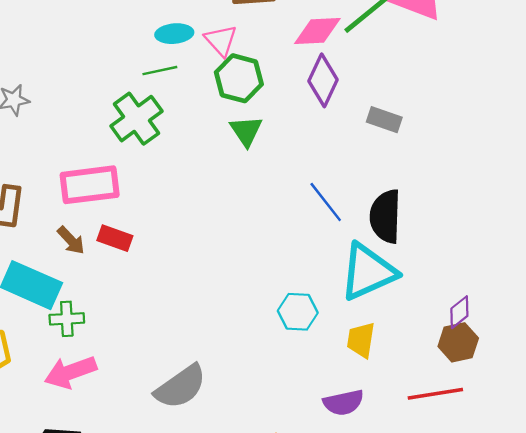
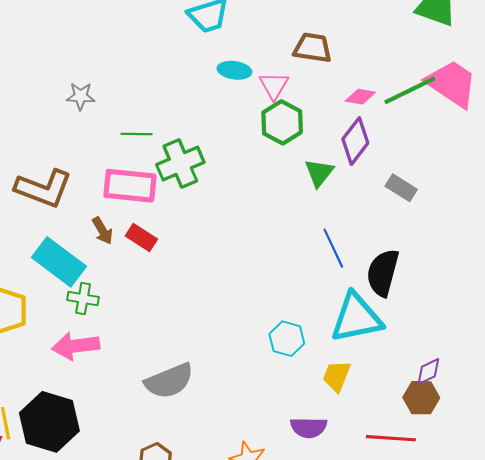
pink diamond: (317, 31) -> (360, 97), size x0.7
green line: (160, 71) -> (137, 134), moved
green cross: (136, 119) -> (180, 163), moved
green triangle: (246, 131) -> (319, 173), moved

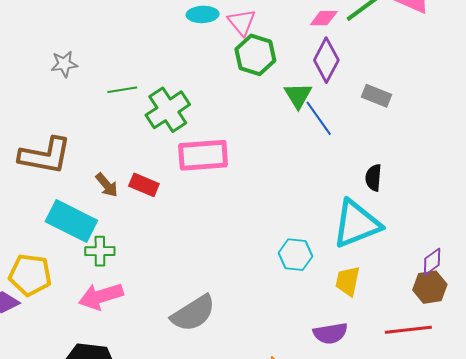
pink rectangle: (130, 186) -> (203, 155), moved
blue line: (333, 248) -> (319, 118), moved
black semicircle: (383, 273) -> (373, 178), size x0.6

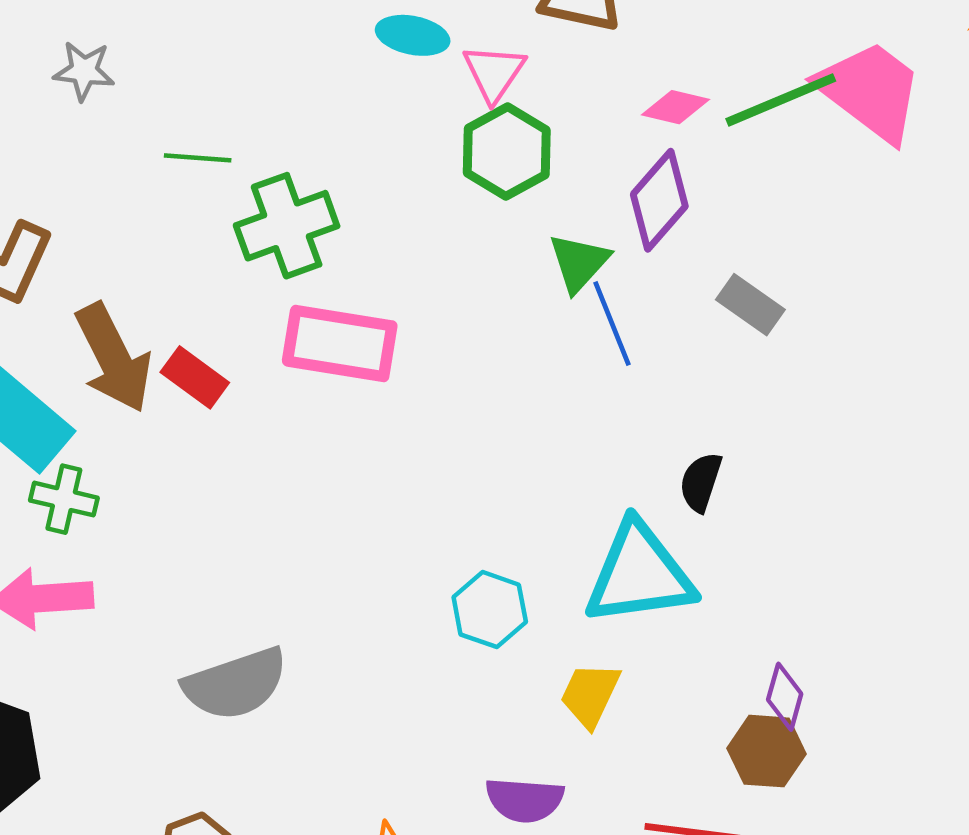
brown arrow: (107, 185) -> (113, 358), size x1.8
purple diamond: (432, 262) -> (785, 697), turned -52

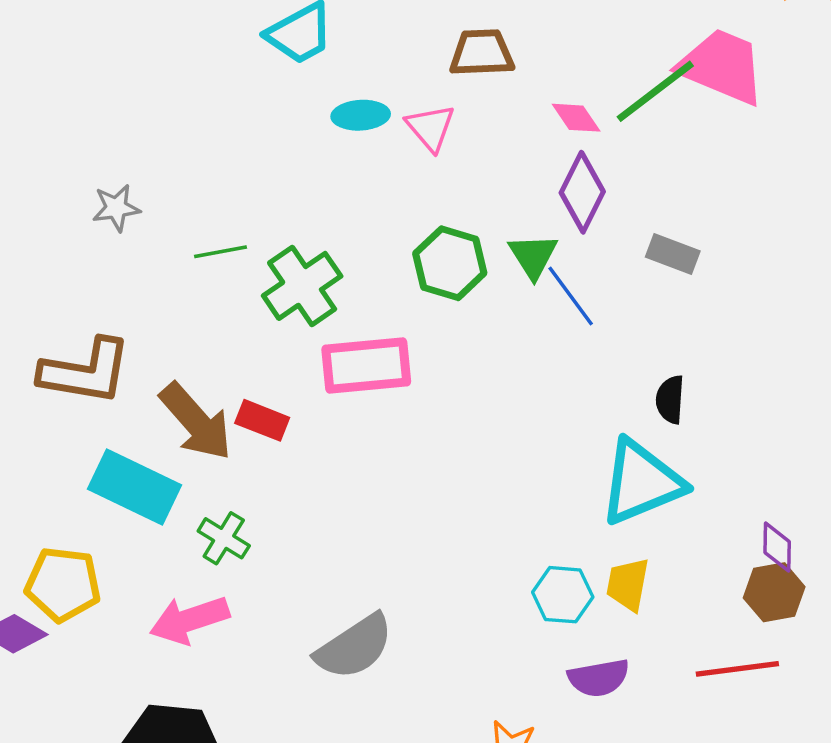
pink diamond: (676, 107) -> (576, 118), turned 57
green hexagon: (507, 152) -> (450, 263), moved
green cross: (64, 499) -> (224, 538), moved, turned 33
cyan hexagon: (490, 610) -> (563, 595), moved

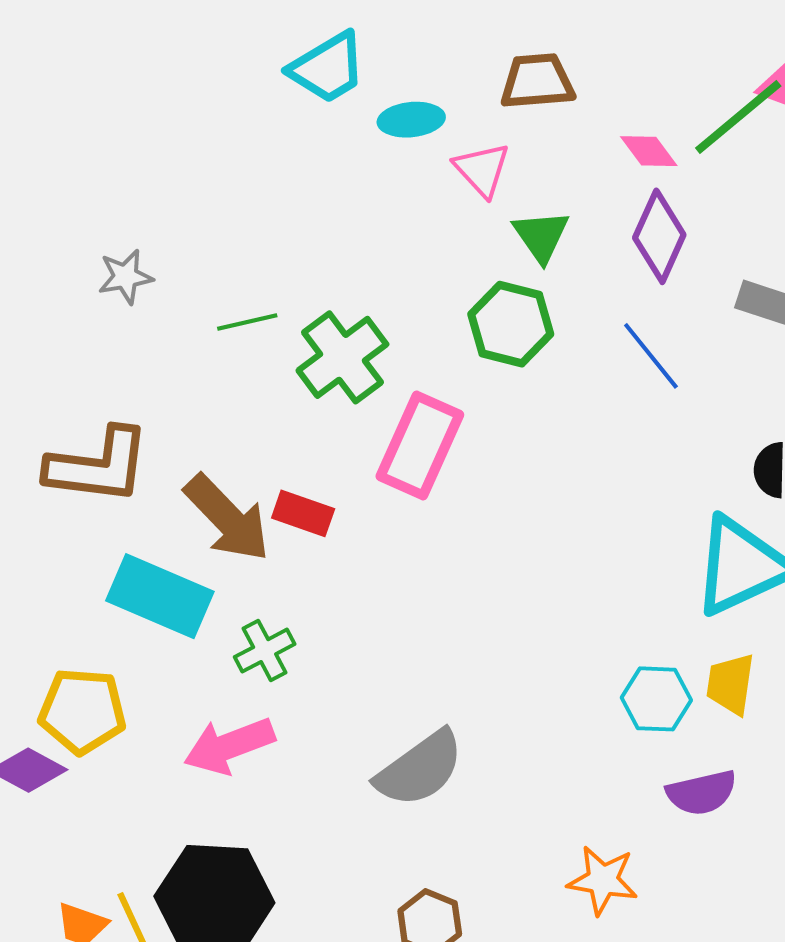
cyan ellipse: (361, 115) -> (411, 120), moved
green triangle: (533, 256) -> (541, 236), moved
pink rectangle: (366, 366) -> (420, 446), turned -58
green cross: (224, 538) -> (265, 651), turned 33

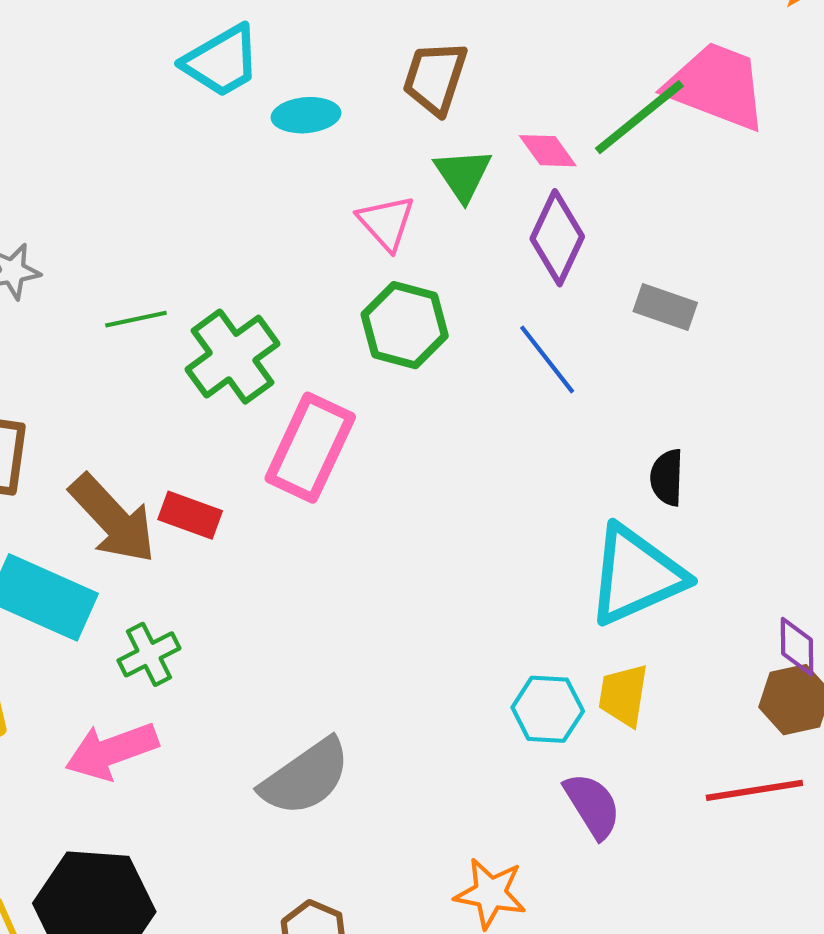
brown trapezoid: (537, 81) -> (435, 78), turned -68
pink triangle: (482, 170) -> (386, 223), moved
green triangle: (541, 236) -> (463, 175), moved
purple semicircle: (702, 793) -> (592, 805), turned -110

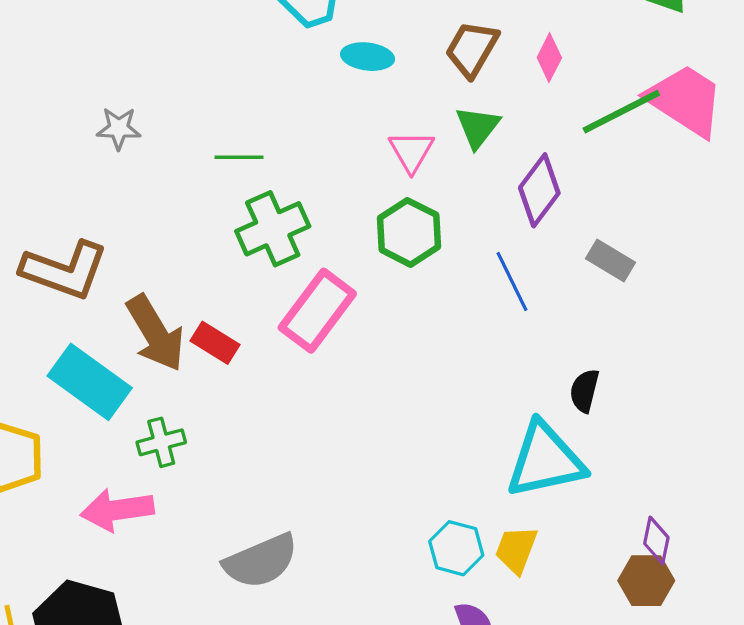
pink diamond: (548, 151) -> (549, 58), moved, turned 51
green line: (136, 319) -> (239, 157), moved

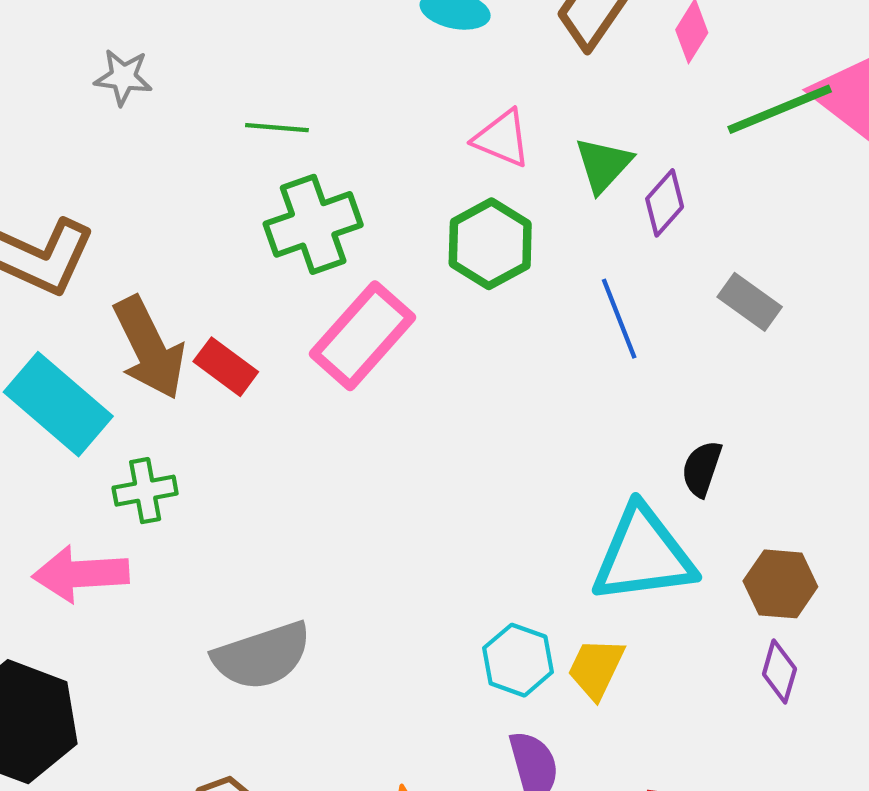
green triangle: (478, 127) -> (603, 165), moved
pink triangle: (411, 151) -> (502, 138), turned -42
purple diamond: (539, 190) -> (665, 203), size x0.7
brown hexagon: (646, 581) -> (780, 584), moved

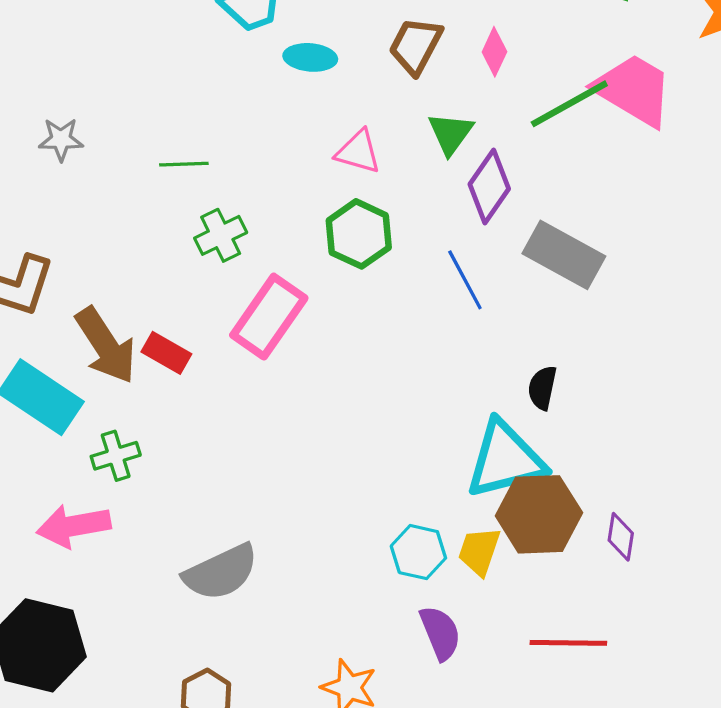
green triangle: (603, 165) -> (451, 133), moved
purple diamond: (665, 203) -> (489, 186), size x1.4
green cross: (313, 224) -> (221, 235), size x0.7
gray rectangle: (750, 302) -> (564, 255), size x1.6
brown hexagon: (780, 584) -> (539, 514), moved, size x1.5

